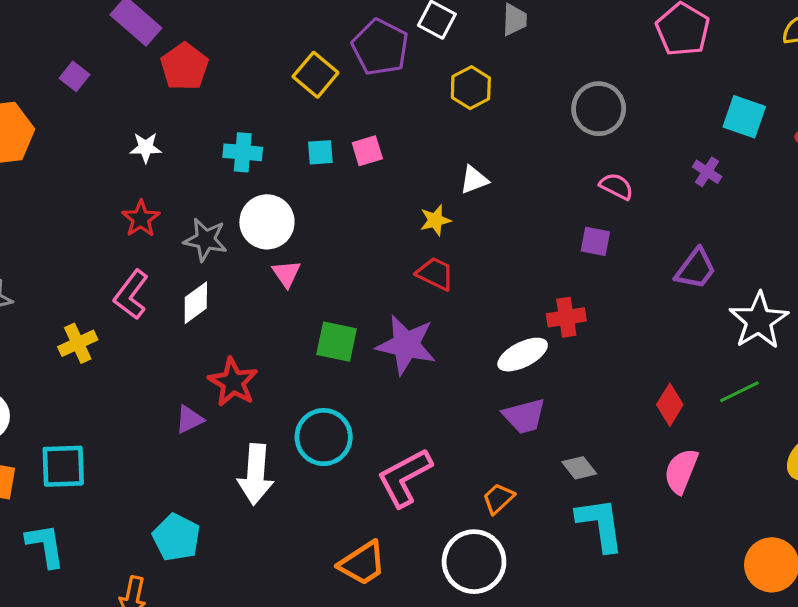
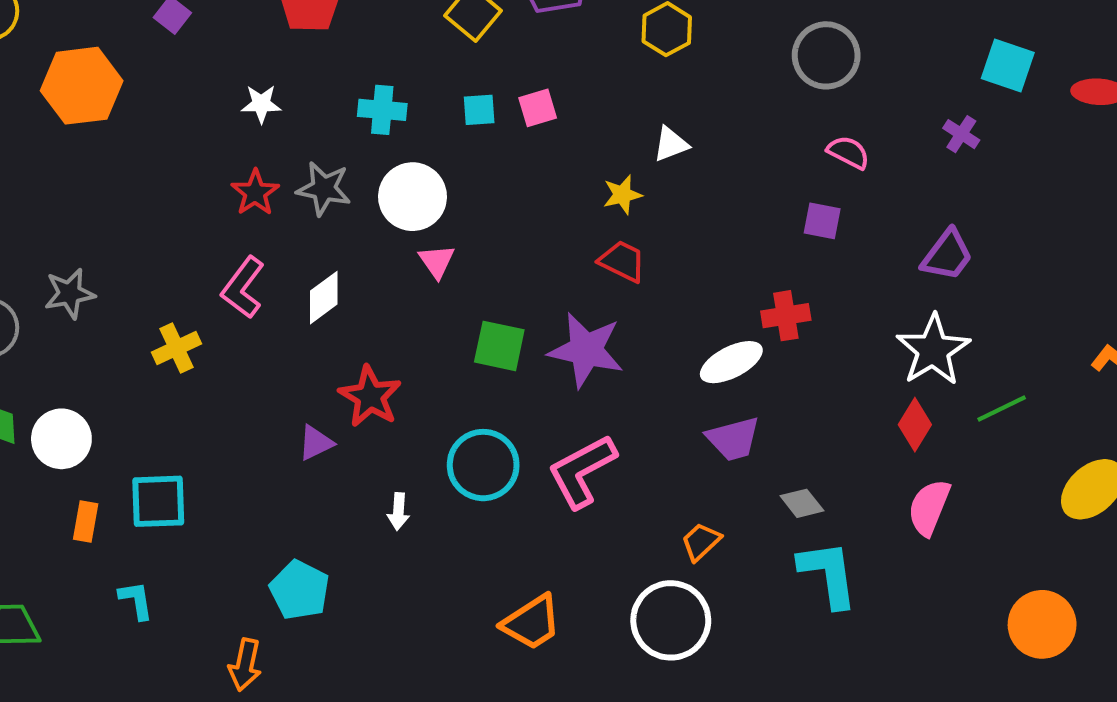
gray star: (206, 240) -> (324, 189), moved
white star: (759, 321) -> (933, 350), moved
white arrow: (256, 474) -> (398, 511), size x0.5
pink L-shape: (405, 477) -> (582, 471), moved
cyan L-shape: (45, 545) -> (136, 600), size x0.7

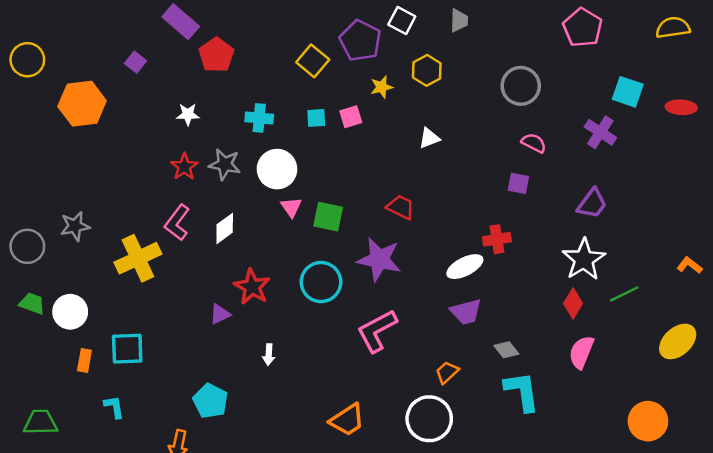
purple cross: (961, 134) -> (600, 132), size x1.5
yellow star: (622, 195) -> (382, 87), moved
green square: (499, 346) -> (328, 217), moved
yellow cross: (176, 348) -> (138, 258), size x1.6
cyan circle: (483, 465) -> (321, 282), moved

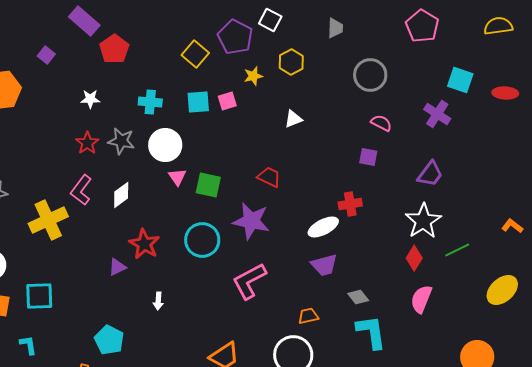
gray trapezoid: (459, 20) -> (335, 28), moved
cyan square: (316, 118) -> (198, 102), size x1.4
orange trapezoid: (447, 372) -> (308, 316), turned 30

